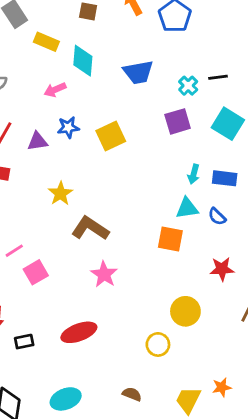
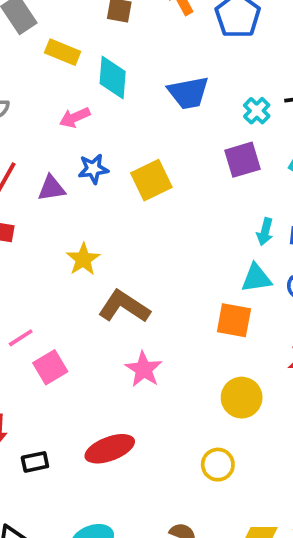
yellow circle: (185, 311) -> (242, 398), moved

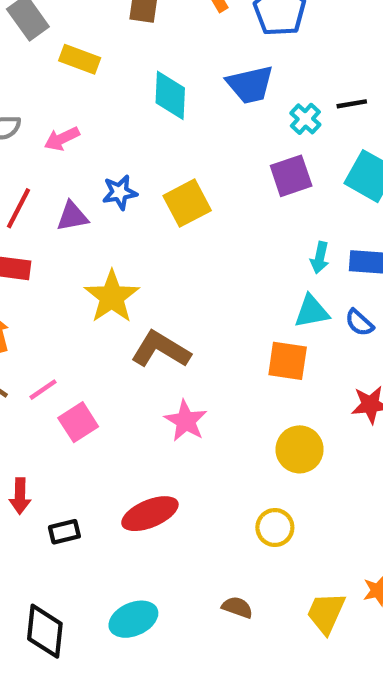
cyan diamond: (113, 77) -> (170, 95), moved
blue trapezoid: (188, 93) -> (250, 85), moved
pink arrow: (75, 117) -> (62, 139), moved
yellow star: (83, 259) -> (112, 297), size x1.4

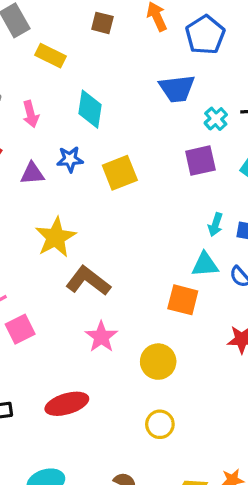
cyan diamond: (170, 95) -> (90, 109), moved
pink arrow: (62, 139) -> (31, 114), turned -85
yellow circle: (300, 449) -> (158, 362), moved

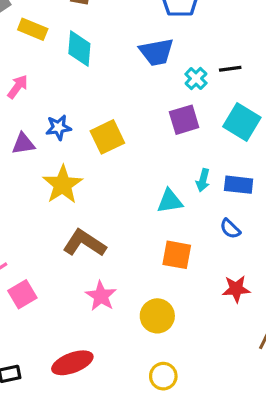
cyan diamond: (90, 109) -> (79, 49), moved
pink arrow: (31, 114) -> (18, 87), turned -125
yellow star: (56, 237) -> (63, 185), moved
cyan triangle: (205, 264) -> (170, 201), moved

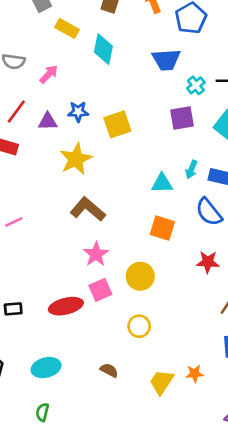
blue semicircle: (230, 229) -> (209, 212), size x1.6
pink square: (22, 294) -> (100, 290), moved

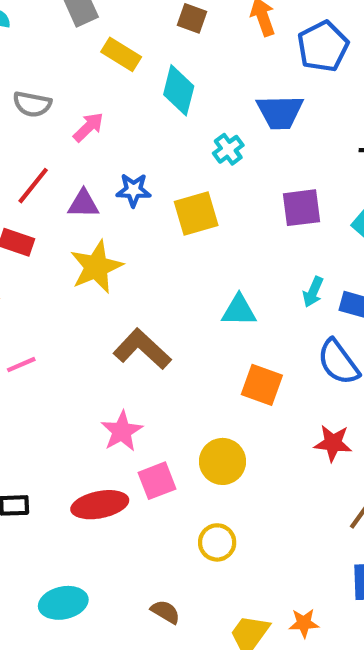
cyan cross: (196, 85) -> (228, 149), moved
yellow star: (76, 159) -> (96, 267), moved
cyan triangle: (162, 183) -> (239, 311), moved
pink star: (96, 254) -> (122, 431), moved

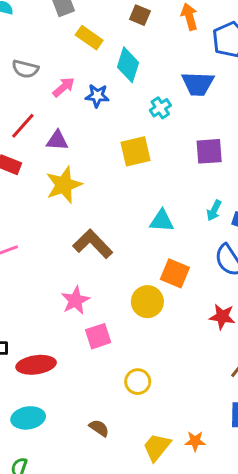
blue star: (133, 190) -> (97, 96), moved
yellow circle: (222, 461) -> (147, 302), moved
red ellipse: (100, 505) -> (36, 365), moved

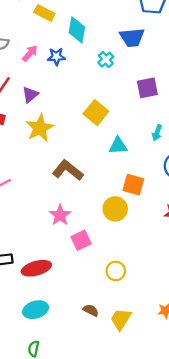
purple triangle: (57, 140) -> (30, 95), turned -36
yellow square: (136, 151) -> (96, 113), moved, turned -30
yellow trapezoid: (157, 447) -> (121, 319), moved

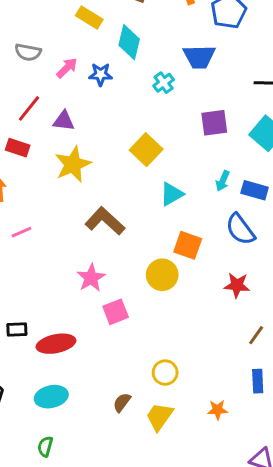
purple triangle: (30, 95) -> (64, 121), turned 42
cyan triangle: (118, 146) -> (172, 194), turned -30
yellow circle: (116, 271) -> (165, 373), moved
brown semicircle: (91, 310) -> (122, 402), turned -84

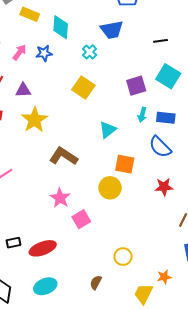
purple square: (214, 123) -> (136, 86), moved
yellow square: (146, 150) -> (83, 88), moved
yellow trapezoid: (159, 417) -> (144, 294), moved

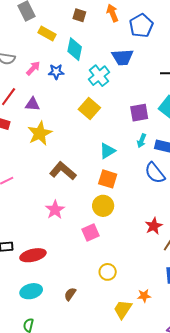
cyan cross: (90, 52) -> (99, 76), size x1.5
orange square: (125, 164) -> (108, 179), moved
red star: (164, 187) -> (154, 226), moved, turned -30
pink square: (81, 219) -> (90, 233), moved
brown semicircle: (96, 282) -> (70, 294), moved

